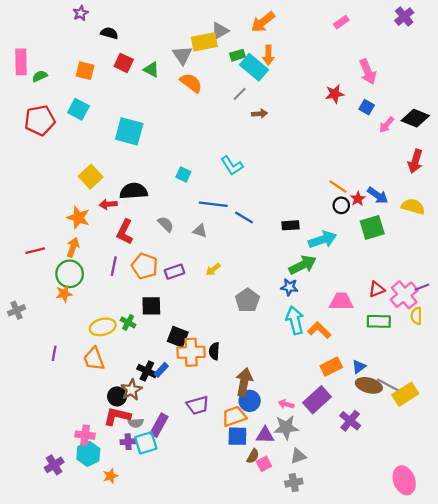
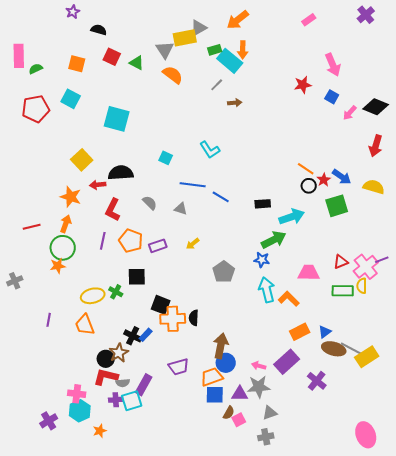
yellow semicircle: (416, 316) -> (362, 286), moved

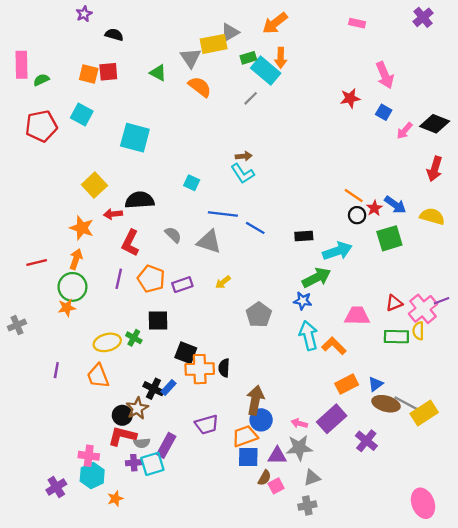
pink rectangle: (309, 20) -> (357, 23), turned 48
red square: (112, 57) -> (108, 72), moved, turned -30
brown arrow: (235, 103) -> (244, 156), moved
gray triangle: (181, 209) -> (209, 242), size x1.6

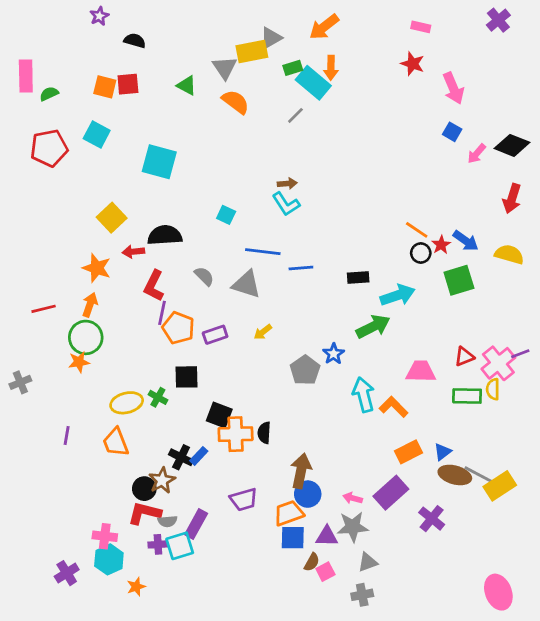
red star: (350, 98) -> (413, 64), moved, turned 30
blue line: (255, 228) -> (301, 268), turned -36
purple line: (119, 279) -> (162, 313), moved
blue star: (303, 301) -> (334, 354), moved, turned 30

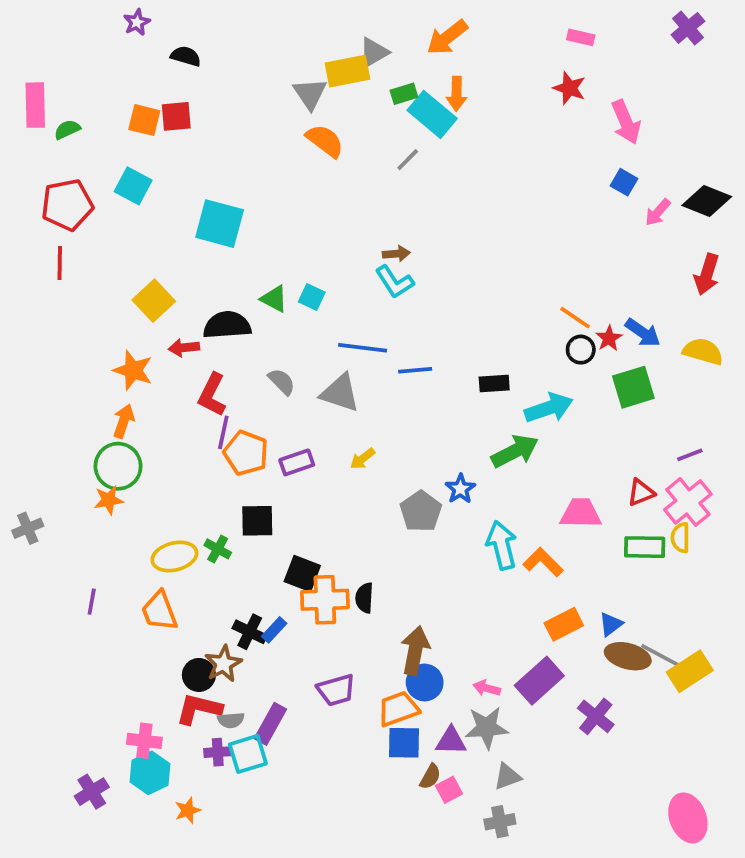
green triangle: (187, 86) -> (274, 299), moved
red line: (44, 309) -> (60, 263), moved, turned -75
purple line: (520, 354) -> (690, 455), moved

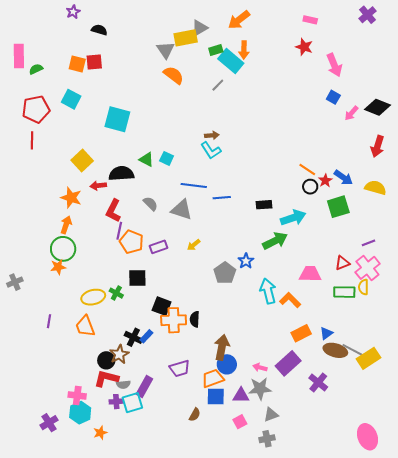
brown semicircle: (430, 777) -> (195, 415), moved

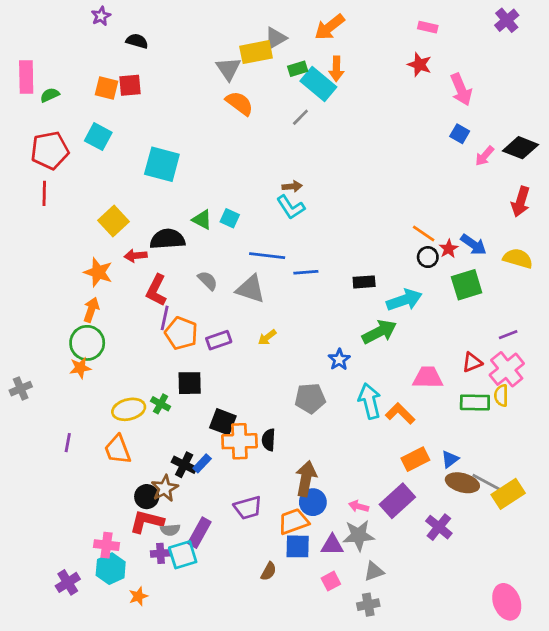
gray pentagon: (225, 273) -> (310, 398), moved, turned 30

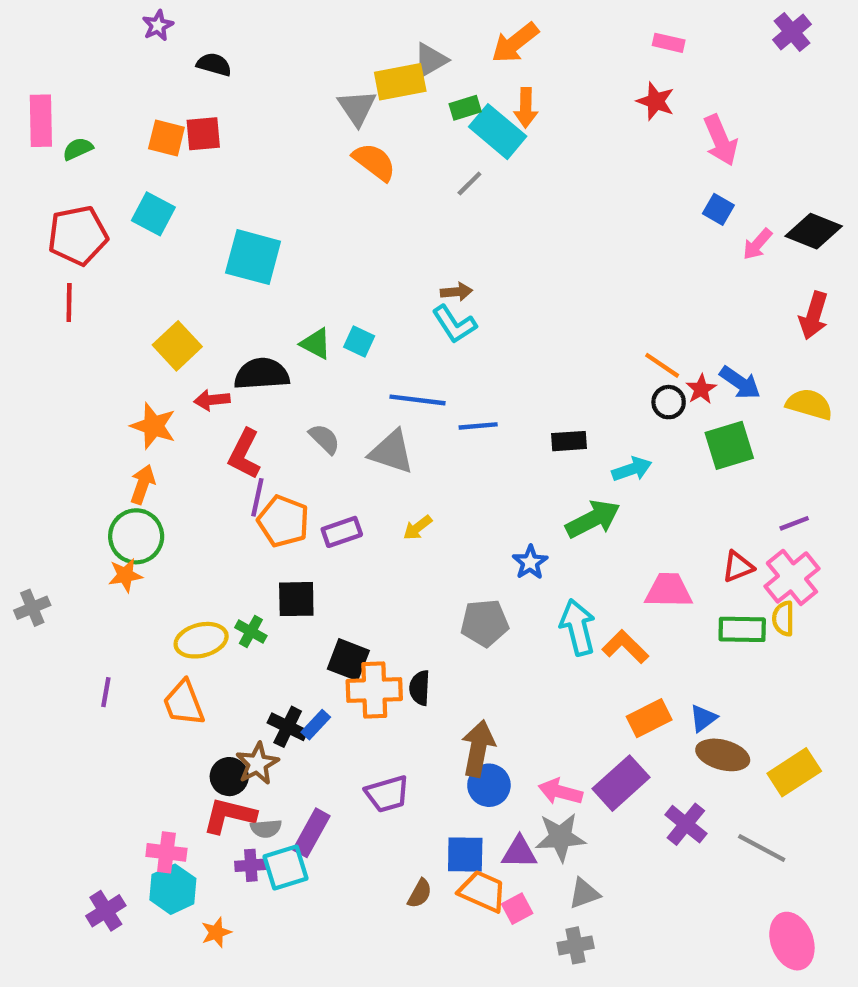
cyan arrow: (404, 300) -> (632, 469), size x0.7
gray line: (487, 483) -> (762, 848), moved
pink arrow: (359, 506) -> (560, 792), size x1.4
orange trapezoid: (293, 522) -> (482, 891), moved, turned 44

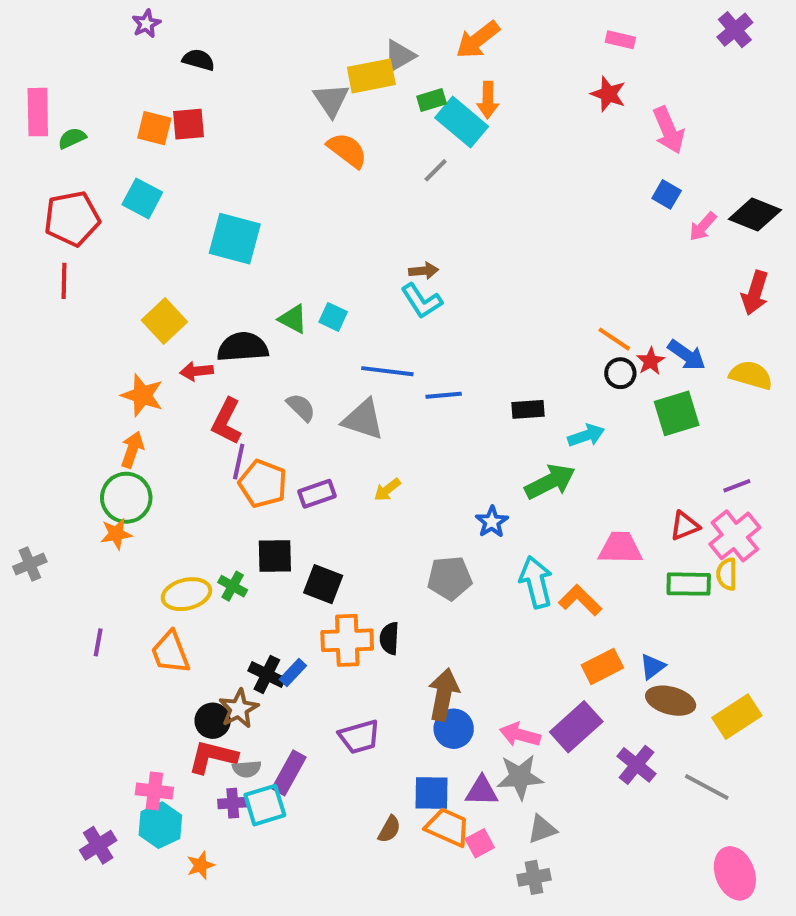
black square: (348, 660) -> (323, 584), moved

